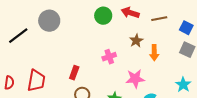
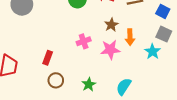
pink star: (135, 79) -> (110, 50), moved
cyan star: (183, 85) -> (153, 52), moved

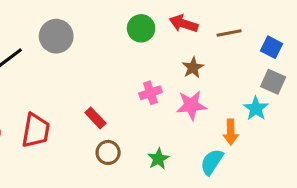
orange arrow: (130, 37) -> (231, 132), moved
red rectangle: (48, 58) -> (95, 118), turned -64

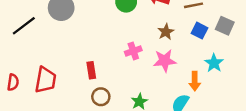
blue square: (272, 47) -> (200, 31), moved
gray square: (273, 82) -> (225, 26), moved
red rectangle: (95, 118) -> (91, 70), turned 35

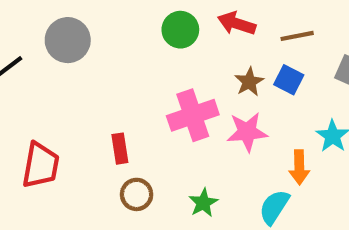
blue square: (200, 31) -> (289, 80), moved
pink cross: (133, 51) -> (193, 115), size x1.6

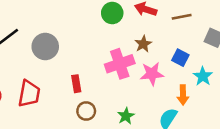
gray circle: (68, 40) -> (45, 46), moved
blue square: (289, 80) -> (180, 58), moved
brown star: (249, 82) -> (143, 44), moved

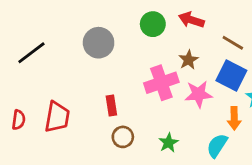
brown line: (182, 17) -> (233, 43), moved, turned 42
gray circle: (45, 46) -> (99, 43), moved
blue square: (180, 58) -> (231, 76), size x1.5

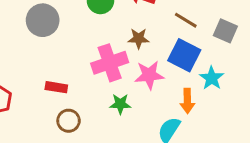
brown star: (189, 60) -> (139, 38), turned 30
red rectangle: (111, 106) -> (56, 87), turned -72
green star: (169, 143) -> (120, 104), moved, turned 30

